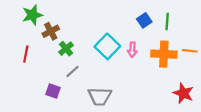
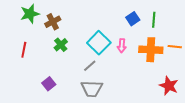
brown cross: (51, 31) -> (53, 22), moved
gray line: (73, 71) -> (90, 66), moved
purple square: (53, 91) -> (49, 84), turned 32

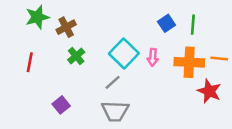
red star: (169, 86) -> (209, 91), moved

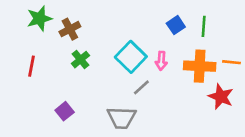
gray line: (113, 82) -> (141, 87), moved

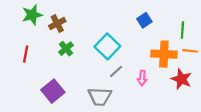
green line: (204, 26) -> (182, 30), moved
pink arrow: (161, 61) -> (142, 78), moved
purple square: (65, 111) -> (53, 91), size x1.5

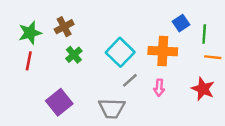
green star: (32, 15) -> (30, 33), moved
blue square: (144, 20) -> (181, 23), moved
orange cross: (164, 54) -> (163, 51), moved

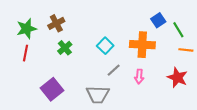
green line: (204, 34) -> (178, 30), turned -35
cyan square: (120, 52) -> (105, 46), size x0.7

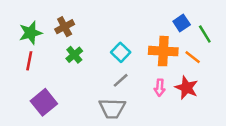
orange line: (186, 50) -> (193, 57), moved, turned 32
gray line: (114, 70) -> (121, 80), moved
red star: (177, 78) -> (186, 88), moved
purple square: (52, 89) -> (44, 102), moved

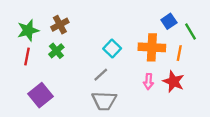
green cross: (74, 55) -> (56, 51), moved
orange line: (193, 57) -> (179, 53), turned 63
gray line: (121, 80) -> (101, 75), moved

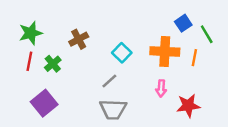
brown cross: (60, 25) -> (79, 39), moved
green cross: (56, 51) -> (53, 64), moved
red star: (173, 81) -> (188, 106), moved, turned -30

